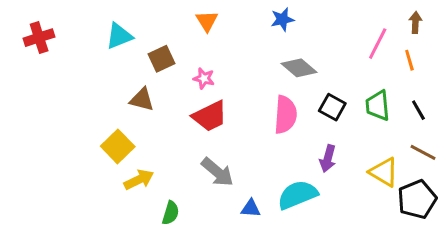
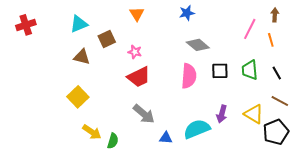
brown triangle: (142, 100) -> (82, 57), moved
black square: (332, 107) -> (220, 71), turned -30
purple arrow: (328, 158) -> (222, 114), moved
yellow arrow: (139, 180) -> (92, 132), moved, turned 60

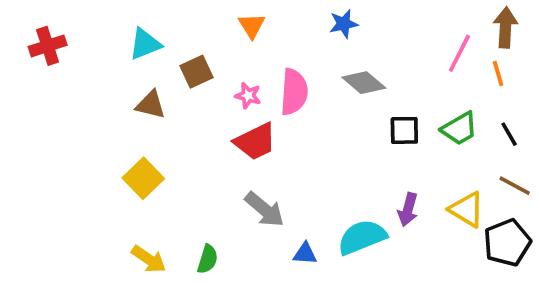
brown arrow: (275, 15) -> (505, 27), size x1.5
green trapezoid: (250, 70) -> (459, 129), turned -115
pink semicircle: (189, 76) -> (294, 92), moved
yellow arrow: (92, 132) -> (149, 259), moved

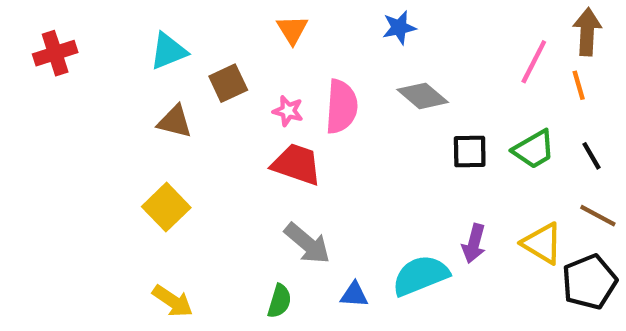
red trapezoid: (255, 141) -> (297, 164), turned -135
green semicircle: (208, 259) -> (279, 301), moved

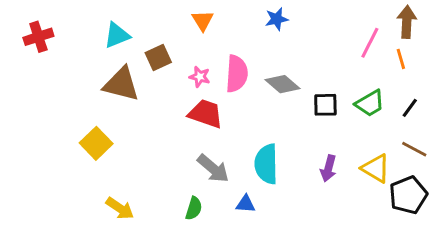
gray diamond: (423, 96) -> (283, 84), moved
brown triangle: (175, 122) -> (121, 84), size x1.5
black line: (591, 156) -> (410, 108), turned 66
yellow square: (166, 207) -> (96, 143), moved
cyan semicircle: (421, 275) -> (266, 164), moved, turned -69

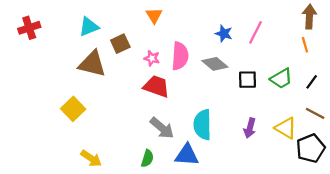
blue star: (277, 19) -> (224, 33), moved, turned 30
pink line: (370, 43) -> (255, 32), moved
blue triangle: (246, 204) -> (187, 155), size x1.6

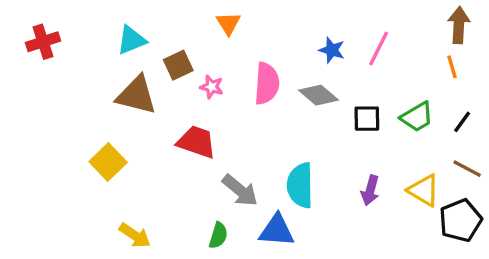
pink star: (152, 58) -> (212, 87), moved
red trapezoid: (156, 86) -> (197, 142), moved

